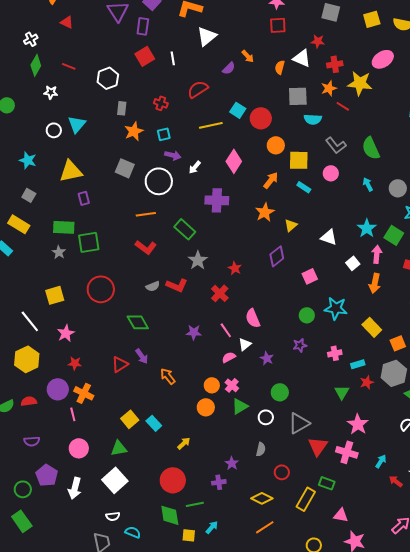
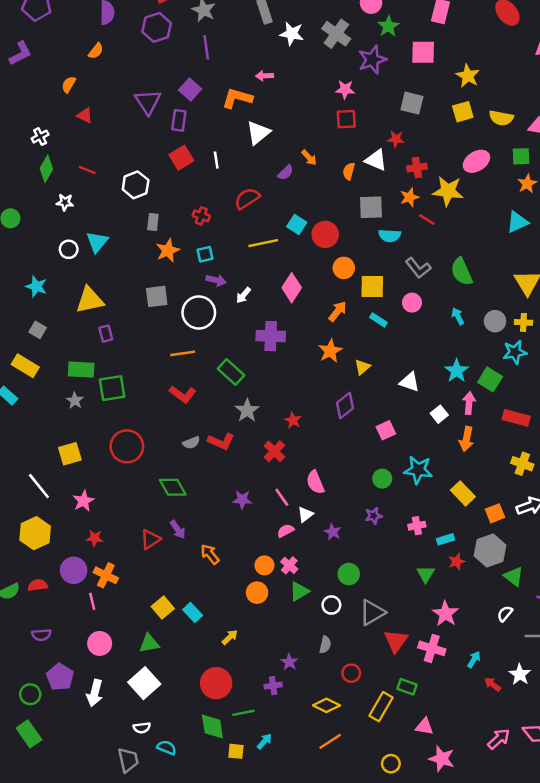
gray square: (125, 168) -> (157, 296), turned -30

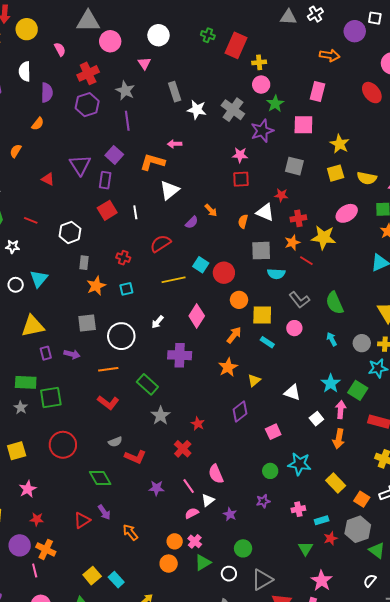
red triangle: (85, 115) -> (48, 179), moved
purple arrow: (216, 280) -> (72, 354), moved
red L-shape: (221, 441) -> (135, 457), moved
orange square: (495, 513) -> (362, 499), turned -35

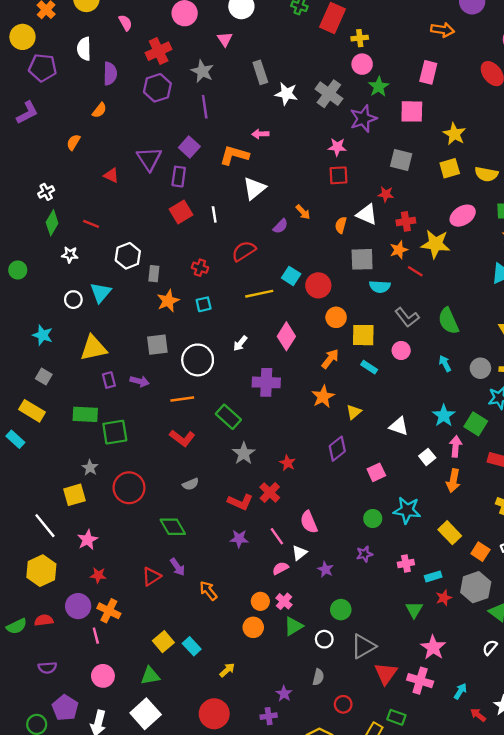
white hexagon: (70, 232) -> (128, 256), moved
gray star: (21, 408) -> (90, 468), moved
red L-shape: (135, 457) -> (240, 502), moved

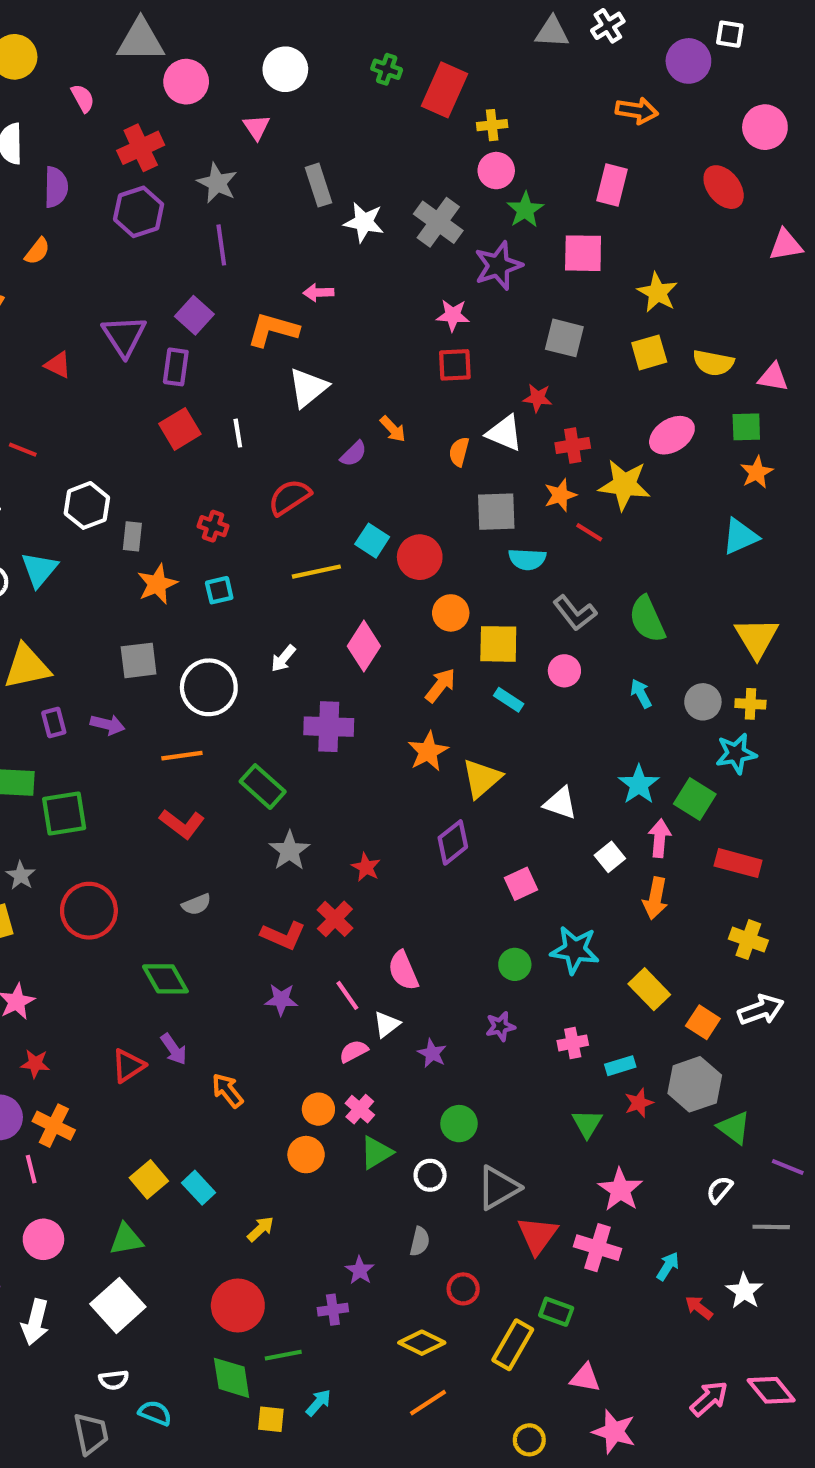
yellow triangle: (354, 412) -> (482, 778), size x1.5

